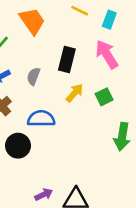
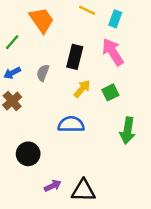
blue semicircle: (41, 119) -> (71, 124), moved
black circle: (18, 146) -> (28, 154), moved

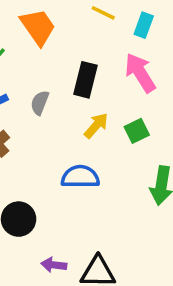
purple arrow: (53, 186) -> (54, 265), turned -147

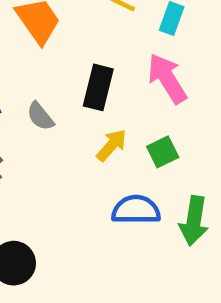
gray semicircle: (40, 103) -> (40, 116), turned -60
blue semicircle: (80, 177) -> (136, 210), moved

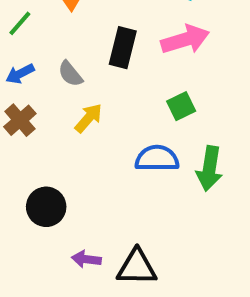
pink arrow: (167, 78) -> (185, 40), turned 105
yellow arrow: (112, 145) -> (88, 118), moved

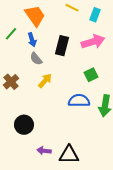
blue arrow: (20, 74) -> (32, 40), moved, turned -80

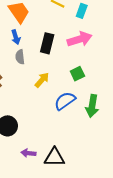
gray semicircle: (36, 59) -> (20, 57), turned 32
yellow arrow: (45, 81) -> (42, 80), moved
blue semicircle: (79, 101) -> (65, 101), turned -35

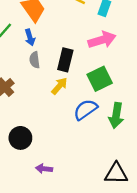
black rectangle: (47, 43) -> (65, 60), moved
green square: (77, 74) -> (100, 79), size x1.5
black triangle: (54, 157) -> (116, 173), moved

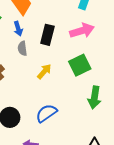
black rectangle: (65, 60) -> (47, 35), moved
blue semicircle: (85, 110) -> (46, 113), moved

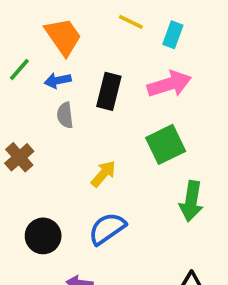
blue arrow: (18, 29) -> (58, 80), turned 96
yellow arrow: (44, 71) -> (103, 174), moved

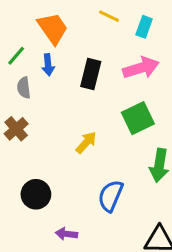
blue arrow: (58, 80) -> (48, 65), turned -85
gray semicircle: (65, 115) -> (24, 88), moved
blue semicircle: (107, 229) -> (111, 196), moved, turned -32

